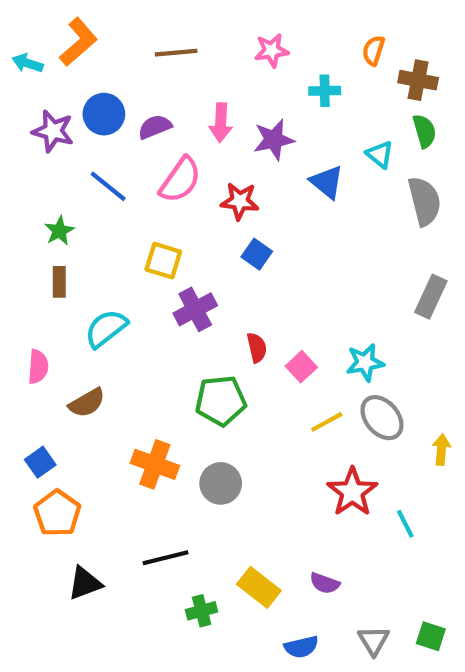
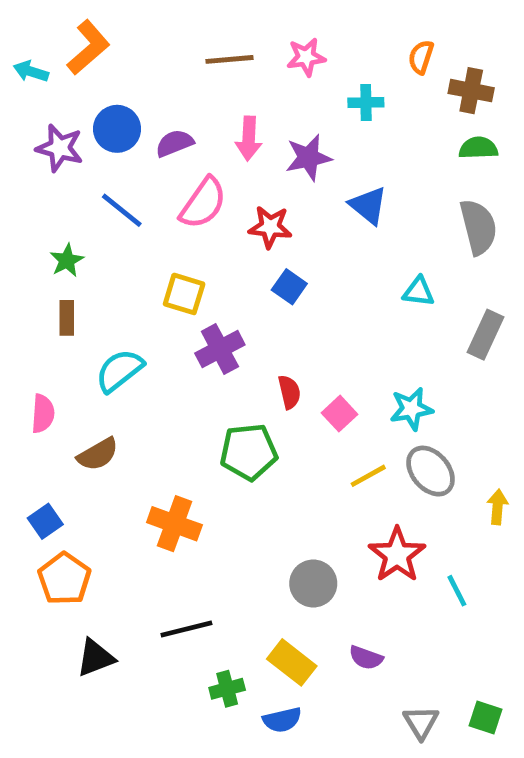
brown line: (176, 53) -> (230, 59), moved
green semicircle: (424, 131) -> (478, 148), turned -76
cyan triangle: (380, 154) -> (419, 292), moved, turned -32
gray circle: (221, 483) -> (313, 583), moved
blue semicircle: (301, 647) -> (282, 720), moved

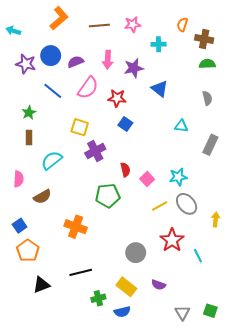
orange L-shape: (88, 47) -> (59, 18), moved
gray semicircle: (478, 227) -> (207, 98), size x0.6

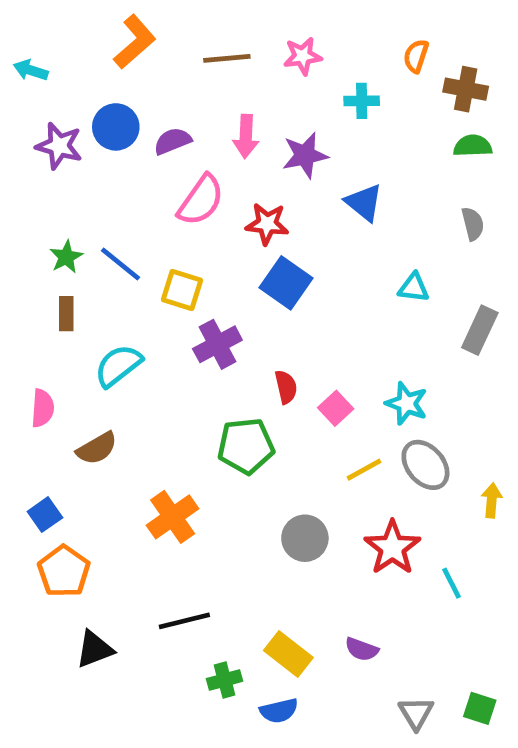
blue line: (53, 91) -> (121, 264), moved
blue square: (125, 124) -> (286, 283), size x1.5
cyan star: (178, 177) -> (407, 403), turned 30
orange cross: (76, 227) -> (173, 517), turned 35
gray circle: (136, 253) -> (305, 538), moved

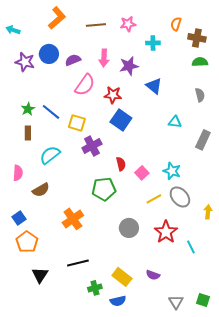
black triangle: (95, 649) -> (40, 275), turned -36

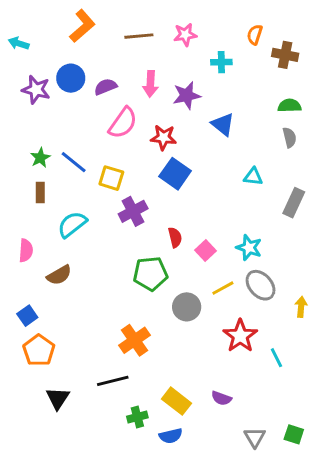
green semicircle: (200, 62) -> (289, 106), moved
orange cross: (73, 219) -> (134, 340), moved
gray circle: (129, 228) -> (187, 307), moved

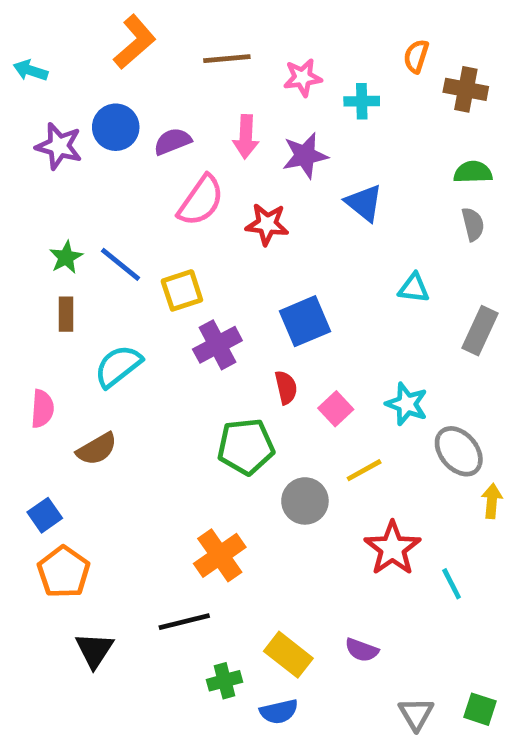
pink star: (185, 35) -> (303, 78), moved
blue square: (175, 174) -> (305, 321), moved, turned 32
yellow square: (111, 178) -> (182, 290), turned -35
gray ellipse: (261, 285) -> (459, 451), moved

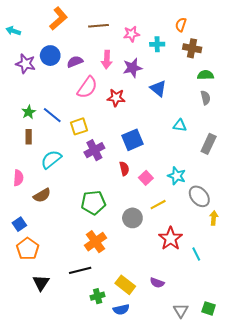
brown cross: (466, 89) -> (192, 48), moved
green pentagon: (246, 447) -> (93, 203), moved

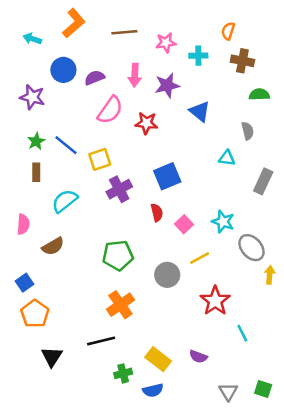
cyan arrow: (13, 31) -> (32, 39), moved
purple star: (26, 64) -> (32, 97), moved
gray semicircle: (205, 98) -> (248, 131), moved
cyan line: (196, 254) -> (242, 333), moved

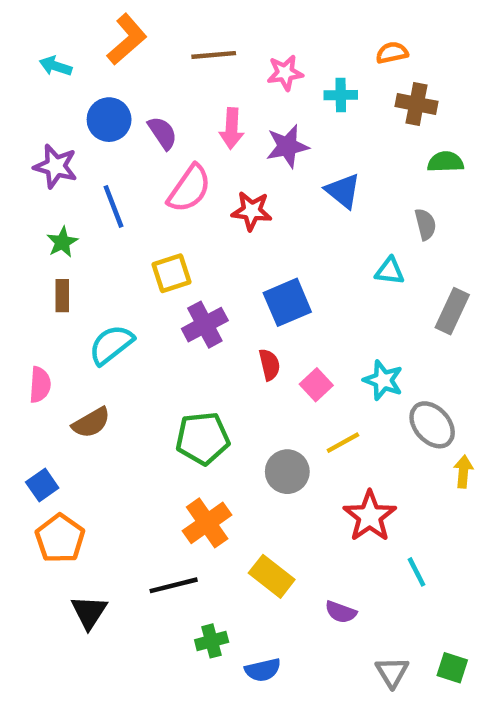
orange semicircle: (228, 31) -> (392, 53), turned 60
purple semicircle: (95, 78) -> (162, 133), turned 78
blue line: (66, 145) -> (113, 206), moved, turned 30
yellow rectangle: (158, 359) -> (272, 576), moved

